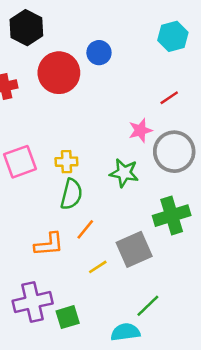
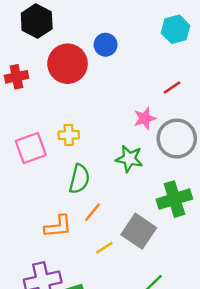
yellow cross: (66, 162) -> (69, 135), moved
gray square: (134, 249) -> (139, 231), turned -32

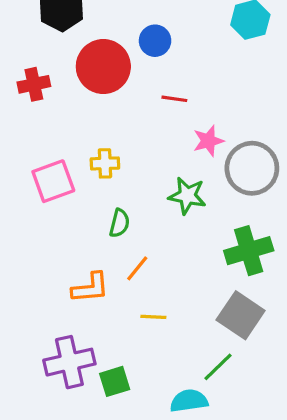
red line: (172, 87) -> (174, 99), moved, turned 42
green semicircle: (79, 179) -> (119, 223), size x0.7
gray square: (139, 231) -> (241, 315), moved
yellow line: (104, 248) -> (153, 317), turned 36

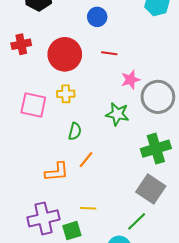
red circle: (103, 67) -> (65, 54), moved
pink square: (53, 181) -> (33, 105), turned 32
yellow line: (153, 317) -> (88, 208), moved

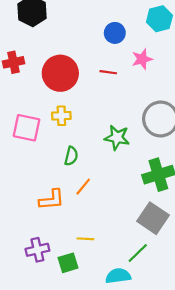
blue circle: (97, 17) -> (115, 33), moved
pink star: (131, 80) -> (142, 59), moved
purple cross: (43, 218) -> (37, 250), size x0.7

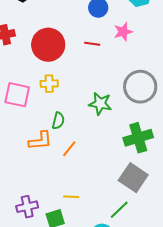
orange L-shape: (52, 200) -> (40, 141), moved

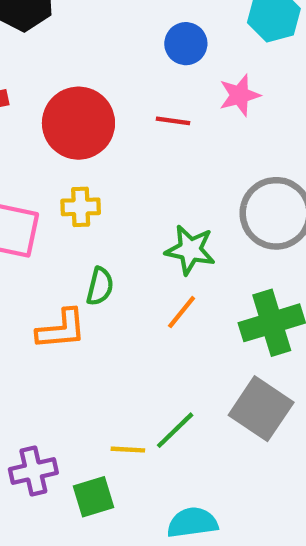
orange line: (69, 149) -> (182, 312), moved
green line: (119, 210) -> (175, 430), moved

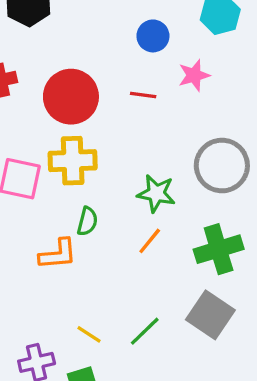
yellow cross: (81, 207) -> (73, 161), size x1.6
yellow line: (128, 450) -> (89, 334), moved, turned 30

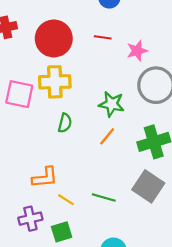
pink star: (194, 75) -> (137, 51), moved
orange L-shape: (58, 254) -> (45, 177), moved
green line: (145, 331) -> (104, 197), turned 60

